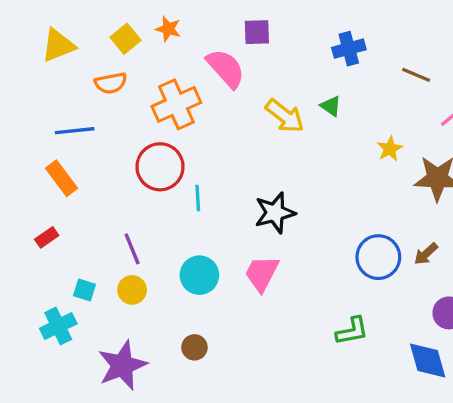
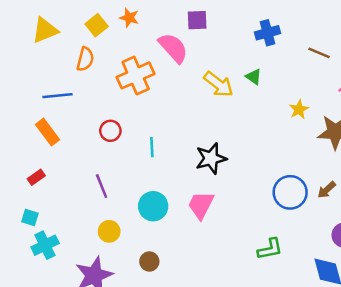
orange semicircle: (111, 83) -> (85, 59), turned -65
red circle: (160, 167) -> (110, 131), moved, size x0.6
cyan square: (84, 290) -> (30, 218), moved
yellow circle: (132, 290) -> (109, 231), moved

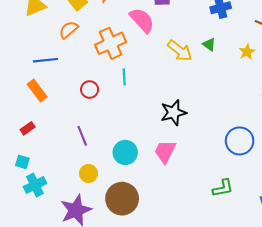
orange semicircle: (85, 59) -> (69, 30), turned -144
yellow star: (299, 109) -> (247, 52), moved
cyan line: (152, 147) -> (124, 77), moved
brown circle: (149, 262) -> (122, 199), size x2.0

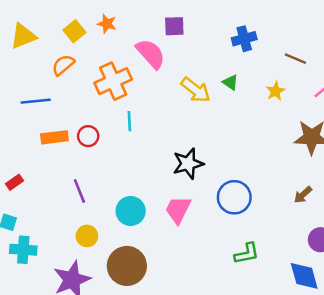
orange rectangle: (37, 91) -> (54, 137), moved, turned -60
blue circle: (240, 141) -> (234, 197), moved
cyan cross: (35, 185) -> (23, 250), turned 30

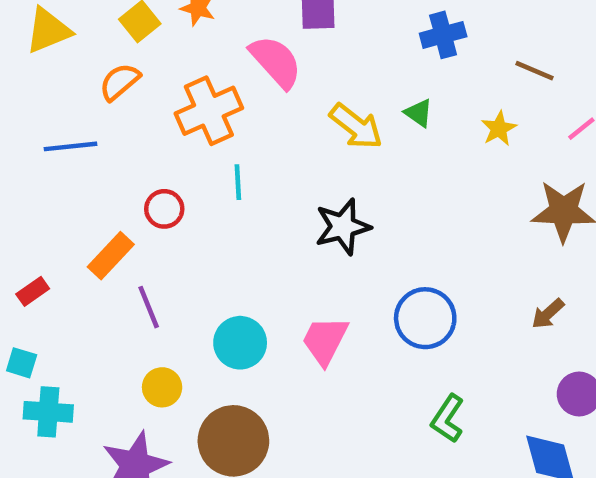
orange rectangle: (54, 137) -> (111, 256), moved, turned -40
black star: (188, 164) -> (343, 227), moved
green L-shape: (247, 253) -> (448, 419), turned 135

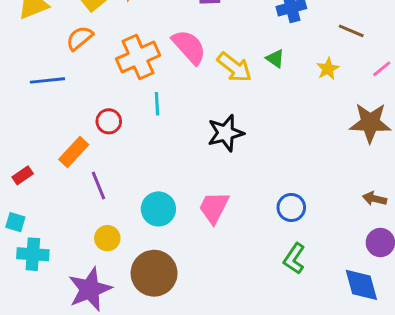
pink semicircle: (276, 62) -> (189, 47), moved
brown arrow: (548, 314) -> (375, 199), moved, turned 55
blue circle: (425, 318) -> (291, 207), moved, size x0.7

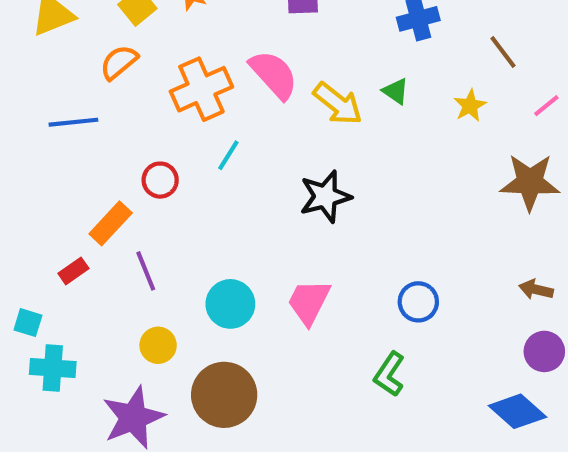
brown line: (351, 31) -> (503, 52), turned 30
cyan line: (157, 104) -> (228, 155), turned 35
red rectangle: (23, 175) -> (73, 271), moved
green L-shape: (294, 259) -> (389, 374), moved
blue diamond: (361, 285) -> (517, 411), turned -33

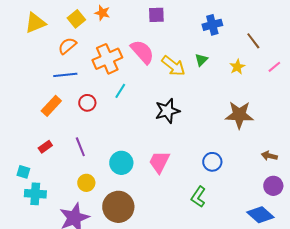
green triangle: (396, 91) -> (201, 60), turned 40
blue line: (73, 122) -> (65, 75), moved
brown star: (530, 182) -> (239, 115), moved
orange rectangle: (111, 223) -> (51, 106), moved

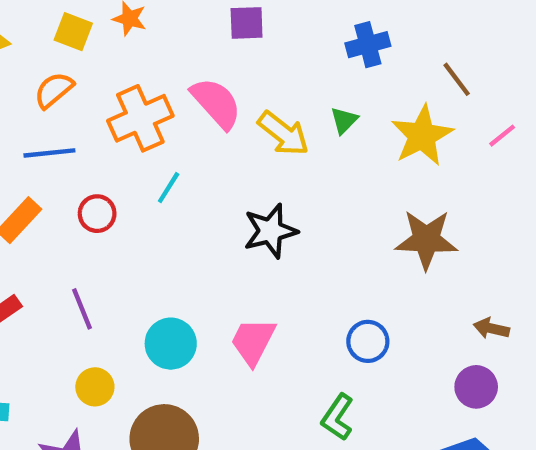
yellow square: (76, 19) -> (73, 32), turned -30
yellow star: (237, 67) -> (422, 136), size x1.8
purple circle: (273, 186) -> (476, 387), moved

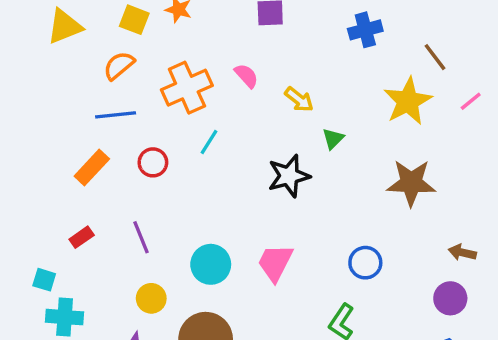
pink semicircle: (216, 103) -> (246, 76), size x0.6
green triangle: (344, 120) -> (333, 139), moved
yellow arrow: (283, 133) -> (299, 100), size x0.7

